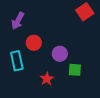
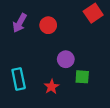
red circle: (34, 43) -> (48, 25), moved
cyan rectangle: (17, 61) -> (19, 79), moved

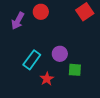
red circle: (48, 25) -> (41, 12), moved
cyan rectangle: (19, 79) -> (32, 60), moved, turned 48

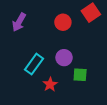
red circle: (41, 12) -> (63, 22), moved

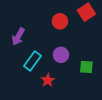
purple arrow: (19, 22) -> (18, 37), moved
green square: (80, 75) -> (86, 67), moved

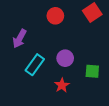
red circle: (60, 21) -> (55, 16), moved
red star: (48, 80) -> (62, 85), moved

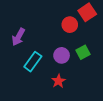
red circle: (55, 16) -> (70, 25), moved
green square: (92, 71) -> (83, 52), moved, turned -32

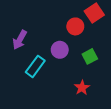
purple circle: (62, 55) -> (60, 50), moved
red star: (58, 81) -> (82, 88), moved

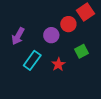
purple circle: (60, 50) -> (51, 35), moved
red star: (82, 88) -> (58, 64), moved

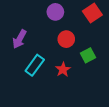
red circle: (68, 24) -> (66, 39), moved
purple circle: (51, 35) -> (55, 12), moved

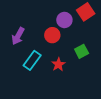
purple circle: (55, 12) -> (64, 20), moved
red circle: (66, 39) -> (52, 35), moved

